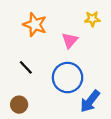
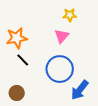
yellow star: (92, 19) -> (70, 15), moved
orange star: (35, 25) -> (17, 38), moved, turned -30

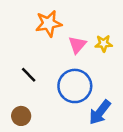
yellow star: (70, 15) -> (104, 44), moved
orange star: (17, 38) -> (49, 24), moved

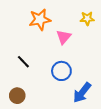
yellow star: (104, 44) -> (87, 18), moved
blue circle: (75, 86) -> (61, 71), size x0.7

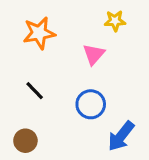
yellow star: (87, 18) -> (115, 21), moved
orange star: (40, 20) -> (39, 33), moved

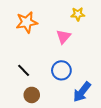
black line: (35, 91) -> (24, 70), moved
brown circle: (25, 141) -> (32, 95), moved

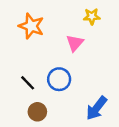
orange star: (27, 22) -> (31, 26), turned 30
blue circle: (61, 70) -> (59, 79), moved

